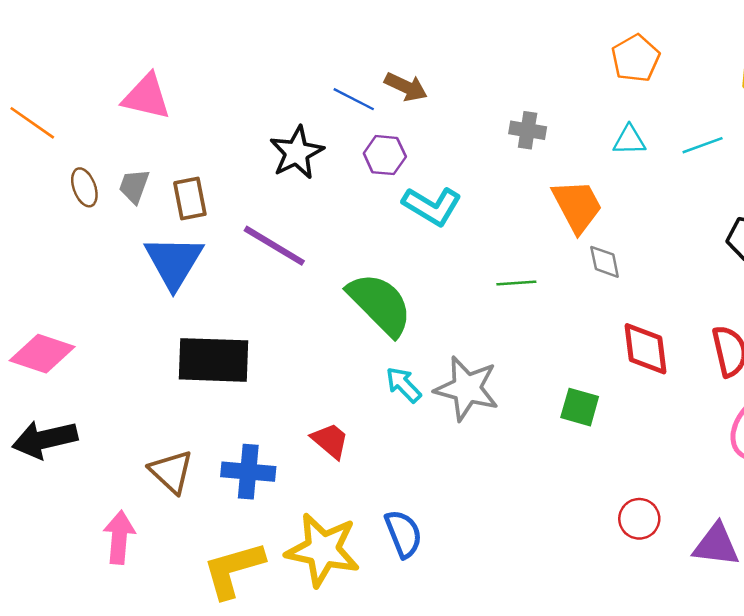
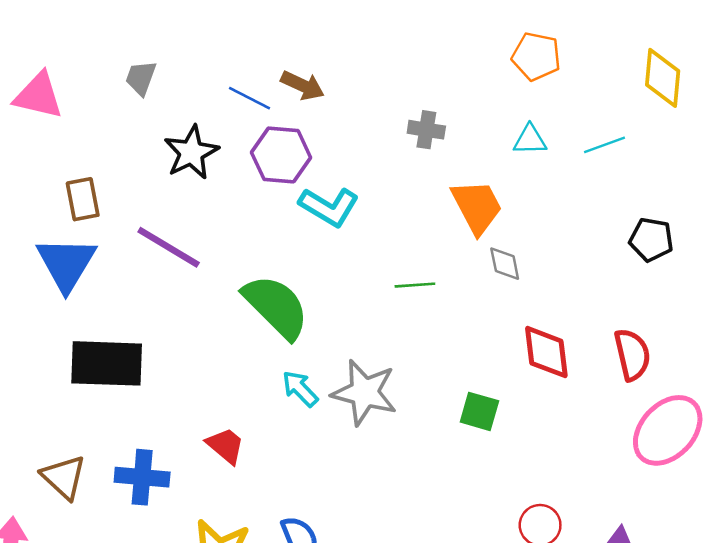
orange pentagon: (636, 58) -> (536, 56), turned -30
purple hexagon: (385, 155) -> (281, 155), size x1.4
gray trapezoid: (134, 186) -> (141, 78), moved

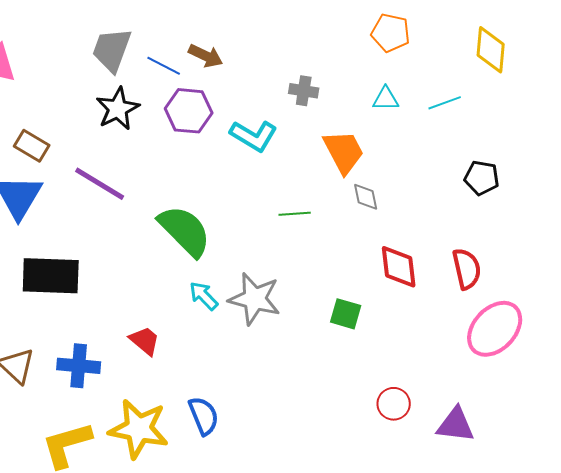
gray trapezoid: (141, 78) -> (112, 50), moved, size x1.6
brown rectangle: (83, 199) -> (32, 146), turned -48
cyan L-shape: (329, 207) -> (254, 136), moved

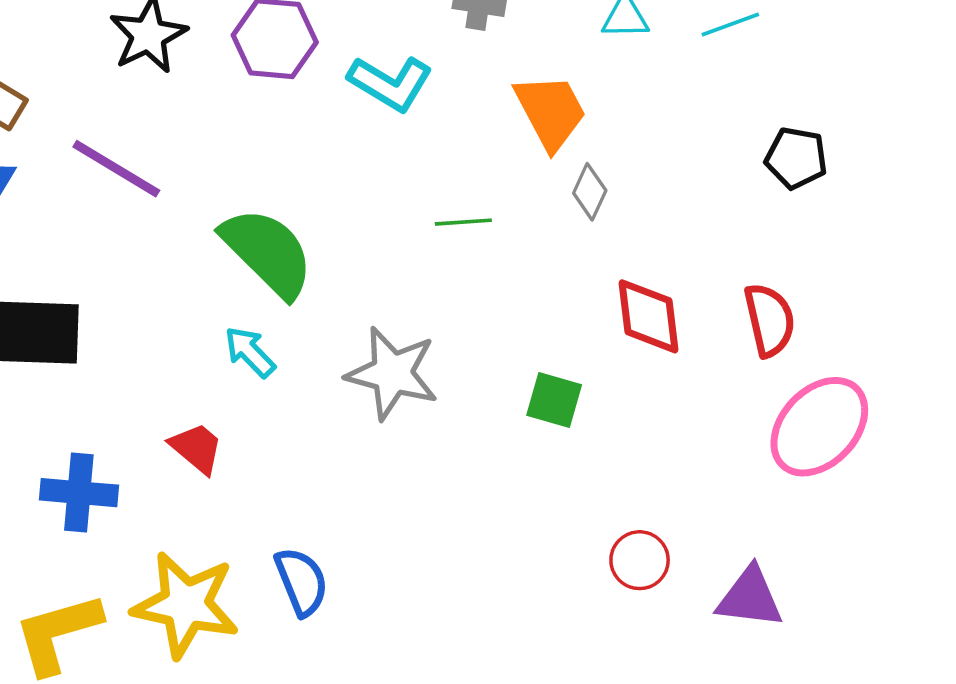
gray diamond: (366, 197) -> (590, 192), turned 36
cyan arrow: (204, 296) -> (250, 352), moved

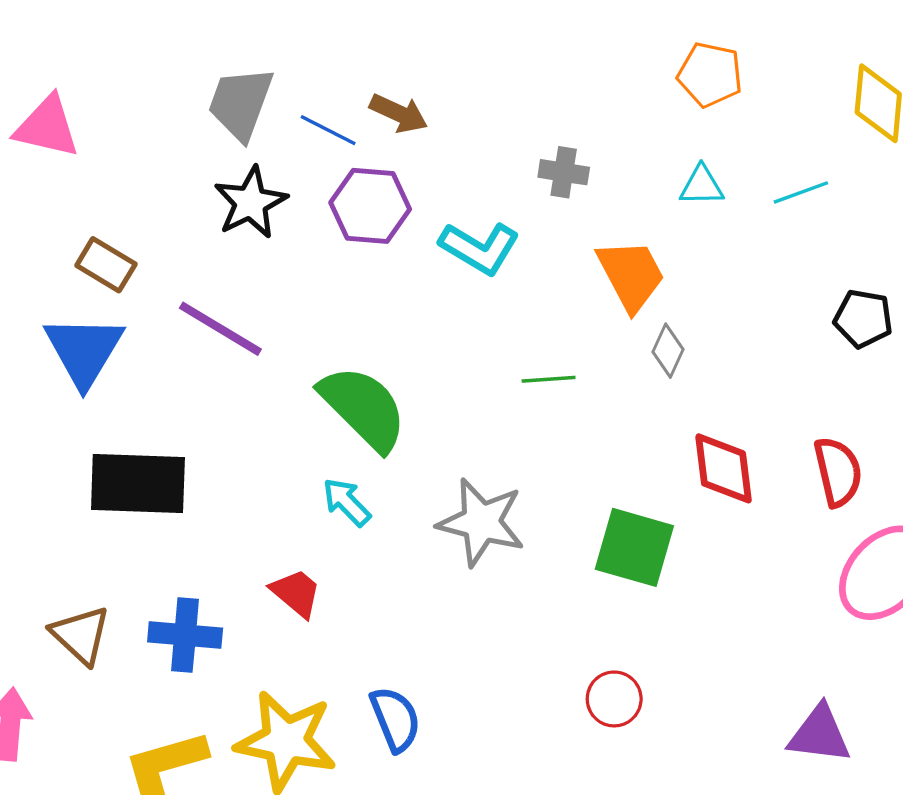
green square: (554, 400) -> (634, 547), size x1.5
red circle: (640, 560) -> (614, 699), moved

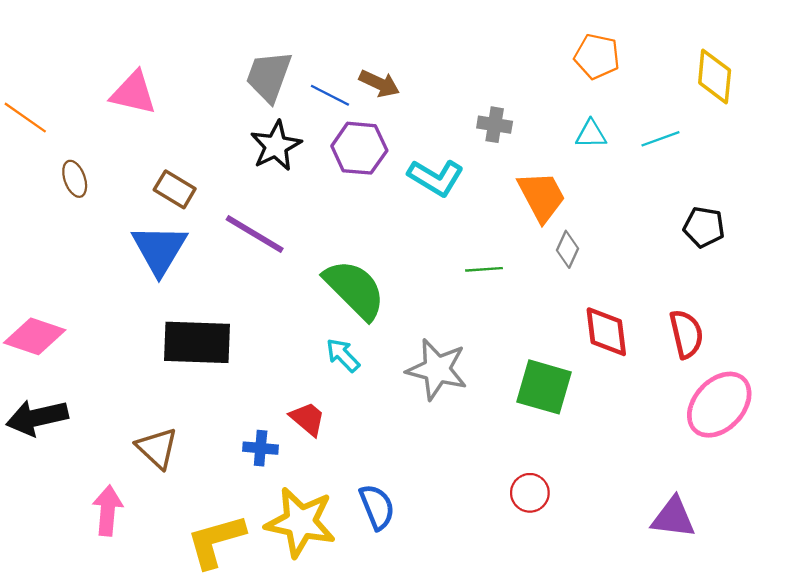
blue cross: (185, 635) -> (261, 448), moved, size x0.7

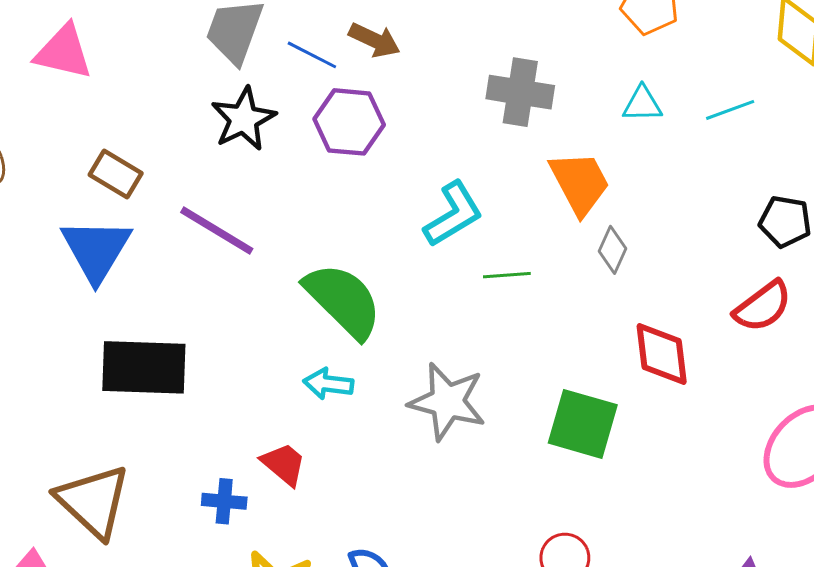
gray cross: (495, 125) -> (520, 92), size x1.5
cyan L-shape: (436, 178) -> (453, 214), moved, turned -62
red semicircle: (686, 334) -> (763, 306), moved, turned 66
cyan arrow: (343, 355) -> (328, 384), turned -39
brown triangle: (157, 448) -> (93, 501), size x1.4

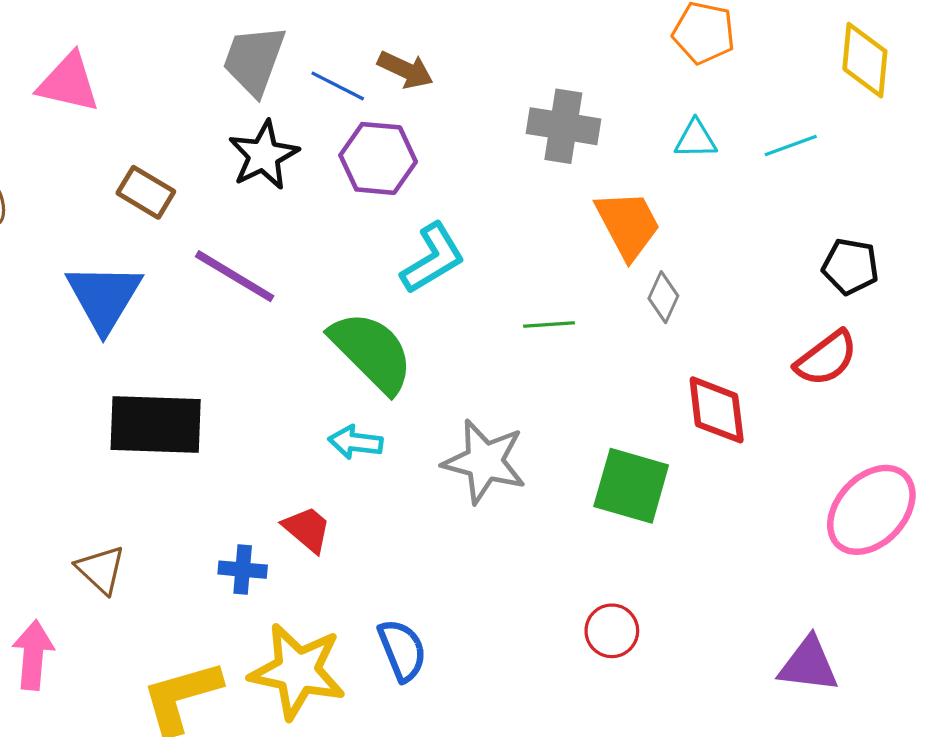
brown rectangle: (116, 174) -> (146, 192), moved
cyan L-shape: (453, 214) -> (433, 258), moved
brown triangle: (93, 501) -> (101, 570), size x0.6

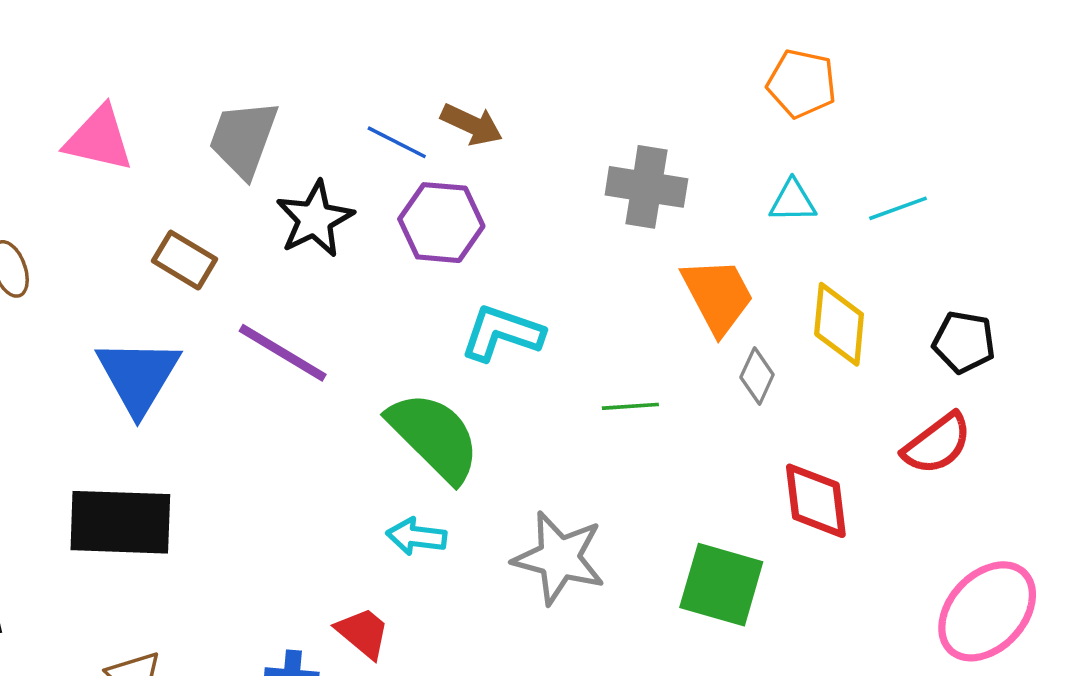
gray trapezoid: (254, 60) -> (243, 139), moved
yellow diamond: (865, 60) -> (839, 324), moved
cyan L-shape: (433, 258) -> (502, 333), turned -130
black rectangle: (156, 424) -> (120, 522), moved

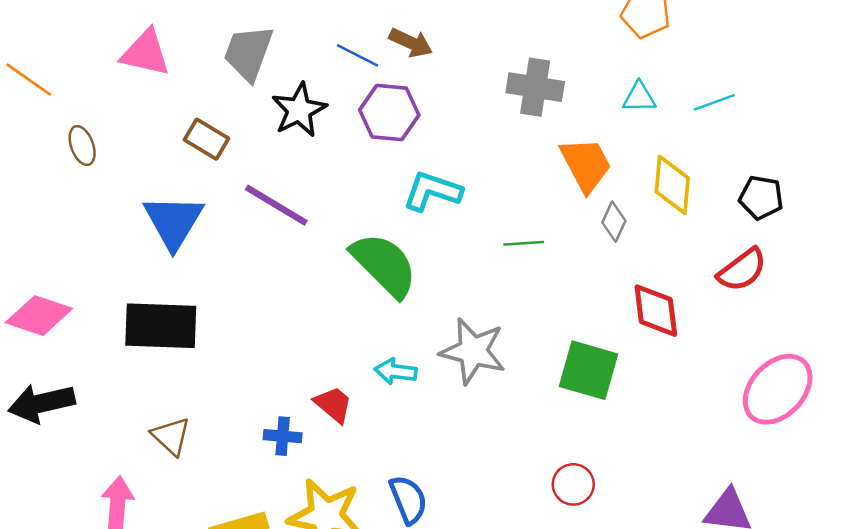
cyan arrow: (416, 536) -> (396, 371), moved

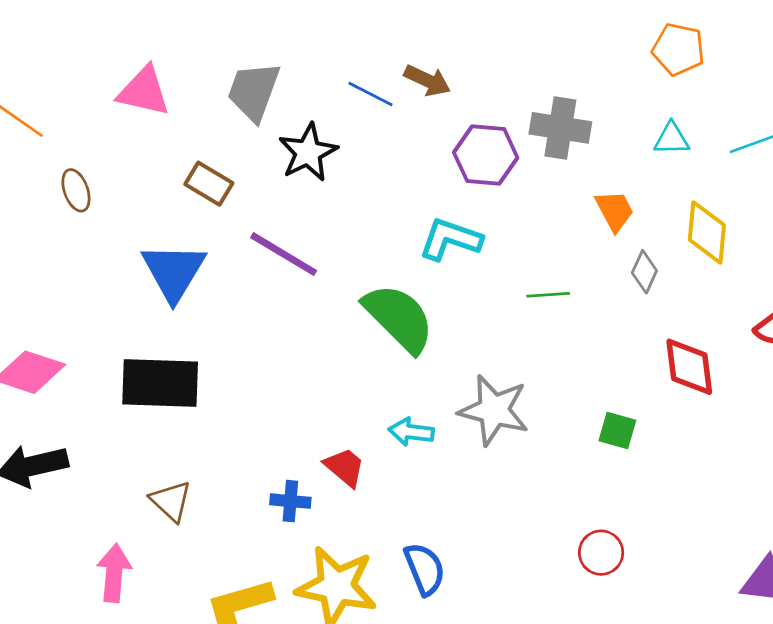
purple hexagon: (389, 113) -> (486, 155), moved
orange trapezoid: (586, 165) -> (615, 211), size x0.7
green square: (589, 370) -> (617, 430), size x0.6

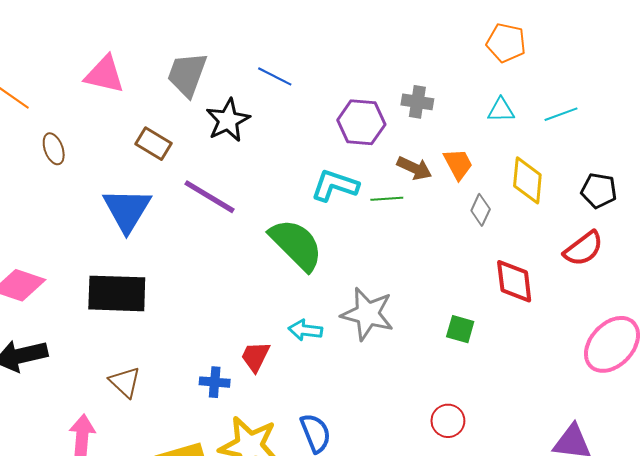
brown arrow: (427, 80) -> (414, 168), moved
gray cross: (560, 128) -> (417, 102), size x0.7
green line: (548, 295) -> (387, 199), moved
red trapezoid: (345, 467) -> (255, 357), turned -104

